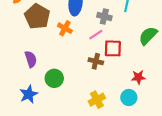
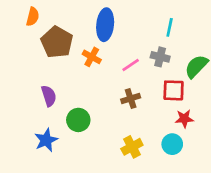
gray cross: (104, 17) -> (160, 57), moved
red square: (113, 48) -> (174, 90), moved
brown cross: (96, 61) -> (131, 98), turned -32

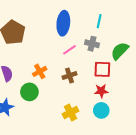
blue ellipse: (105, 25) -> (63, 23), moved
orange cross: (92, 57) -> (40, 71), moved, turned 32
red star: (184, 119) -> (101, 91), moved

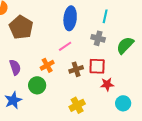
pink line: (69, 50) -> (65, 46), moved
red square: (102, 69) -> (97, 66), moved
cyan circle: (101, 110) -> (123, 103), moved

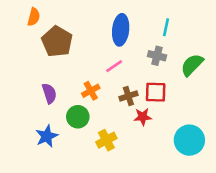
red star: (107, 84) -> (143, 117), moved
cyan circle: (123, 103) -> (189, 140), size x1.5
yellow cross: (77, 105) -> (106, 140), moved

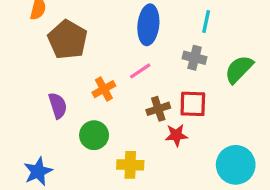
orange cross: (91, 91) -> (104, 89), moved
blue star: (47, 136) -> (38, 171), moved
yellow cross: (106, 140) -> (130, 165), turned 30

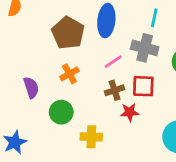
brown pentagon: (68, 40) -> (68, 33), moved
gray cross: (195, 58) -> (145, 48), size x1.4
pink line: (140, 71) -> (113, 62), moved

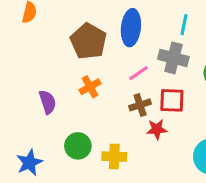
green circle: (61, 112) -> (78, 146), moved

